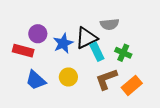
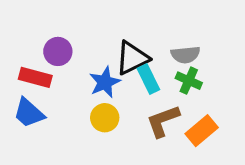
gray semicircle: (110, 24) -> (186, 55), moved
blue star: (63, 43) -> (105, 82), moved
blue trapezoid: (36, 80) -> (29, 113), moved

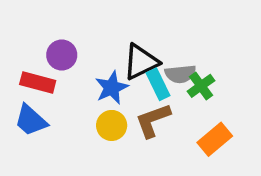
gray semicircle: (186, 55) -> (180, 74), moved
green cross: (189, 81) -> (201, 86), turned 30
brown L-shape: (163, 121) -> (153, 120), moved

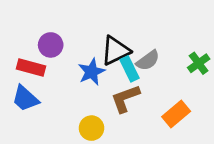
gray semicircle: (180, 74) -> (148, 60), turned -30
green cross: (201, 86) -> (199, 63), moved
yellow circle: (112, 125) -> (92, 128), moved

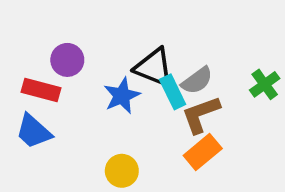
black triangle: (115, 51) -> (154, 67), turned 48
brown L-shape: (125, 98) -> (201, 114), moved
orange rectangle: (176, 114) -> (203, 152), moved

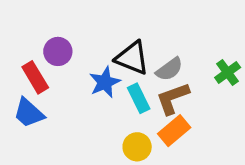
red rectangle: (41, 90) -> (35, 77), turned 44
cyan rectangle: (173, 92) -> (139, 98), moved
yellow circle: (122, 171) -> (137, 147), moved

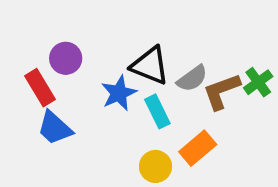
brown L-shape: (173, 98) -> (221, 91), moved
blue trapezoid: (29, 113) -> (55, 128), moved

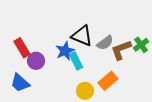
purple circle: (66, 58) -> (36, 61), moved
cyan rectangle: (157, 111) -> (76, 61), moved
blue trapezoid: (55, 128) -> (20, 83), moved

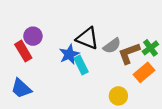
purple circle: (36, 61) -> (33, 36), moved
orange rectangle: (108, 81) -> (144, 72), moved
yellow circle: (85, 91) -> (118, 96), moved

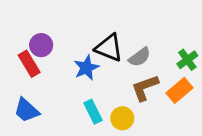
brown L-shape: (129, 53) -> (145, 88), moved
cyan rectangle: (81, 65) -> (93, 112), moved
yellow circle: (118, 96) -> (122, 118), moved

